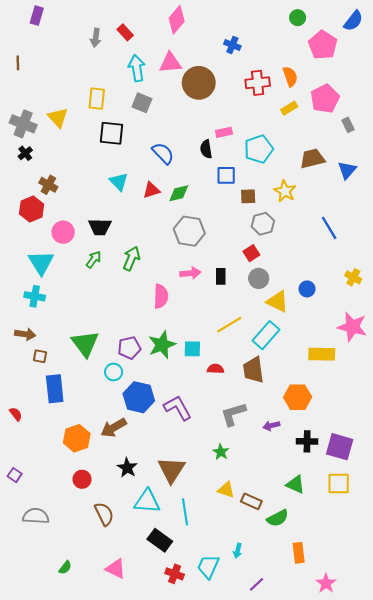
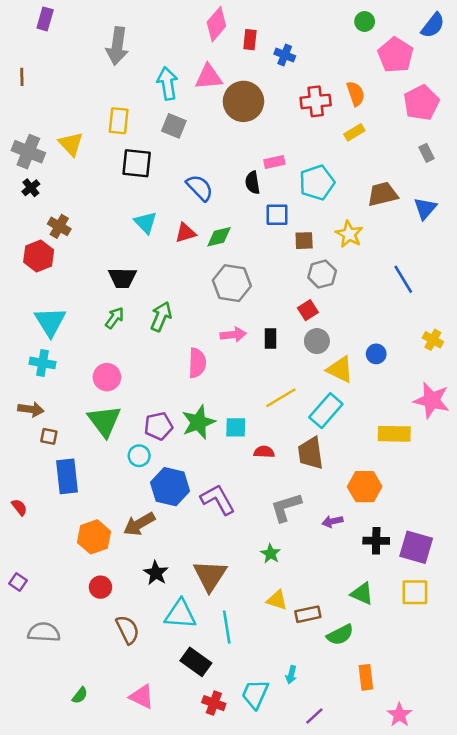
red rectangle: (125, 32) -> (250, 40), moved, turned 49
gray arrow: (96, 38) -> (117, 46), size x1.6
pink pentagon: (325, 99) -> (421, 103), moved
pink circle: (63, 232) -> (107, 377), moved
brown rectangle: (251, 501) -> (308, 614), turned -36

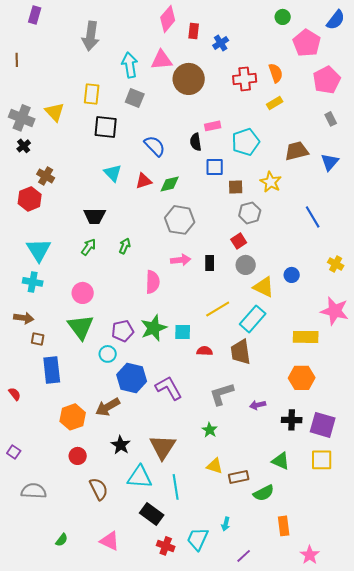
blue cross: (285, 55) -> (221, 43), turned 35
green arrow: (161, 317) -> (125, 246), size x0.7
orange hexagon: (365, 487) -> (302, 378), moved

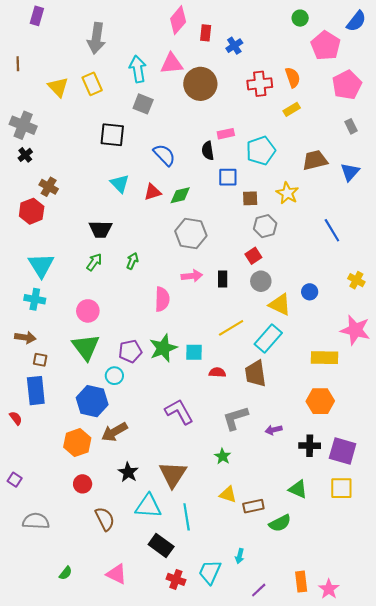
yellow rectangle: (92, 94) -> (92, 84), moved, turned -30
yellow triangle: (55, 112) -> (58, 87), moved
blue rectangle: (52, 370) -> (36, 391), moved
blue hexagon: (132, 378) -> (92, 401), moved
orange rectangle: (284, 526) -> (301, 582), moved

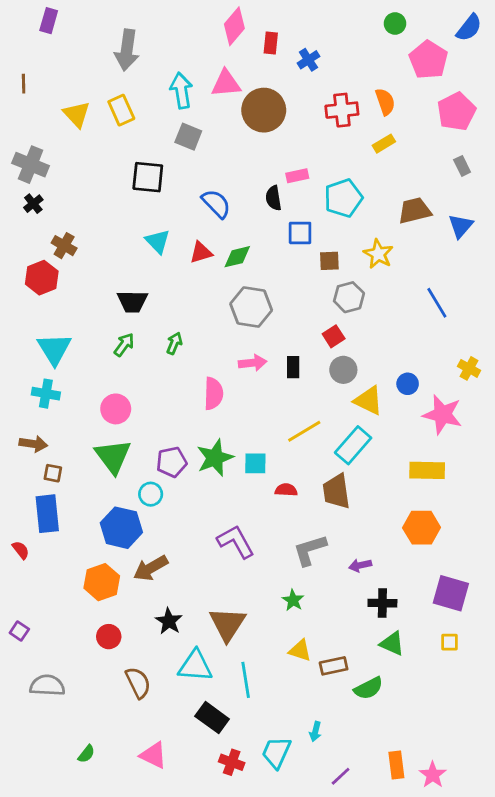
pink star: (355, 330) -> (442, 415), moved
black cross: (310, 446) -> (382, 603), moved
yellow square: (341, 488) -> (449, 642), size x0.6

